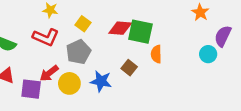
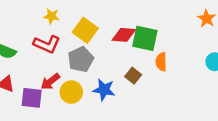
yellow square: (83, 24) -> (85, 30), size x1.5

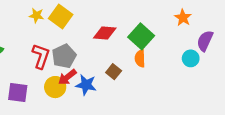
yellow square: (85, 30) -> (61, 17), moved
green square: (145, 38) -> (141, 36), moved, turned 30
red L-shape: (47, 44) -> (41, 56), moved, turned -95
red arrow: (50, 82) -> (67, 77), moved

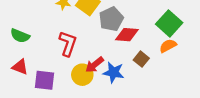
red diamond: (105, 33) -> (127, 35), moved
gray pentagon: (64, 56) -> (111, 19), moved
orange semicircle: (140, 58) -> (168, 46), turned 63

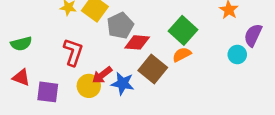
green semicircle: (20, 36) -> (21, 44), turned -36
brown square: (141, 59) -> (153, 69), size x1.6

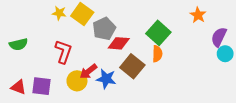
orange semicircle: (182, 55) -> (157, 54), turned 119
cyan circle: (237, 55) -> (225, 54), moved
red triangle: (21, 77) -> (19, 87), moved

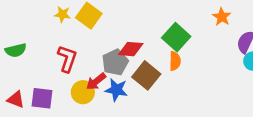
gray pentagon: (104, 29) -> (115, 62), moved

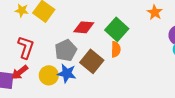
red diamond: (131, 49) -> (84, 27), moved
red arrow: (96, 81) -> (20, 72), moved
yellow circle: (83, 92) -> (49, 75), moved

